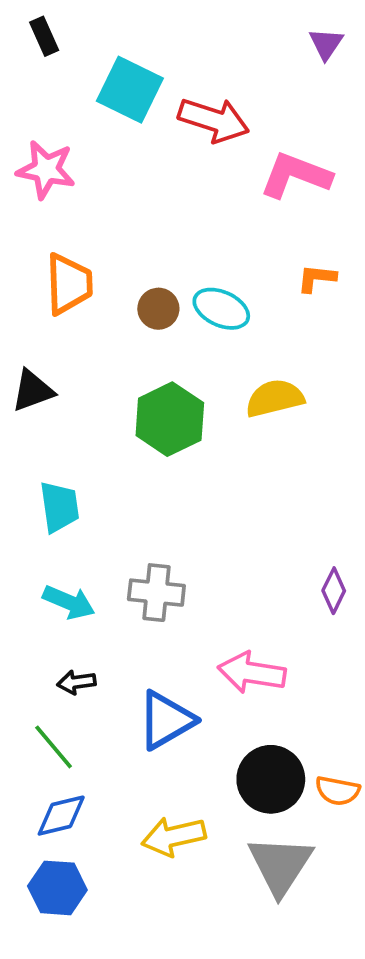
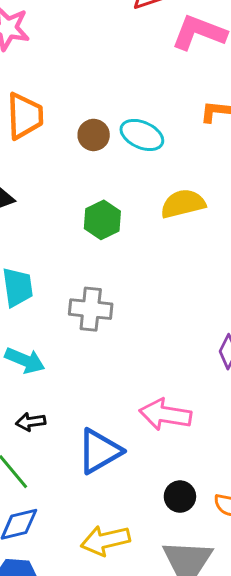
green hexagon: (170, 419) -> (102, 220), size x0.7
gray cross: (156, 593) -> (91, 309), moved
black circle: (271, 779) -> (180, 497), size x0.6

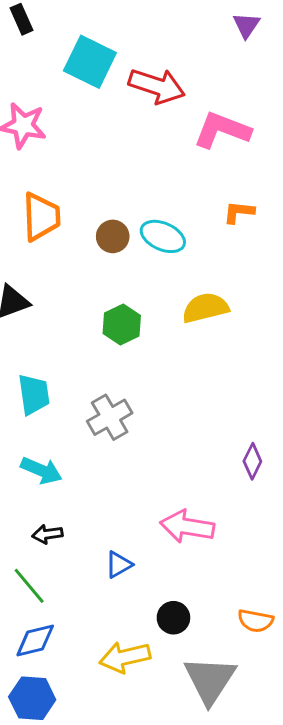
gray cross: (91, 309) -> (110, 417), turned -36
blue triangle: (99, 451) -> (119, 565), size x0.6
black circle: (180, 497) -> (173, 618), moved

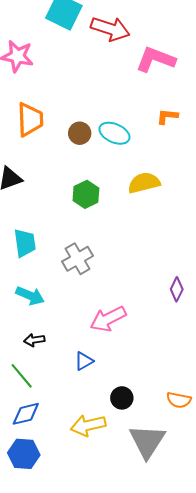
pink arrow: (187, 527) -> (108, 319), moved, turned -36

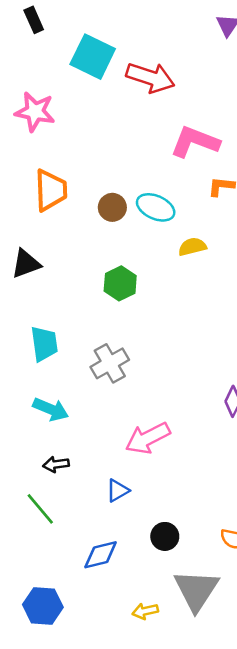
pink L-shape: (156, 59) -> (195, 142), moved
yellow semicircle: (144, 183) -> (192, 247), moved, size x0.7
blue diamond: (26, 414) -> (101, 555), moved
yellow arrow: (88, 425) -> (145, 611), moved, size x0.6

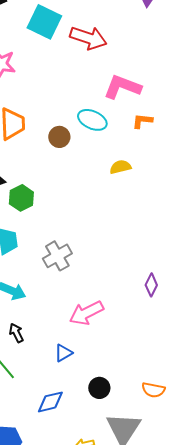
cyan ellipse: (156, 207) -> (92, 120), moved
green hexagon: (120, 283) -> (21, 198), moved
black arrow: (56, 464) -> (16, 333), turned 72

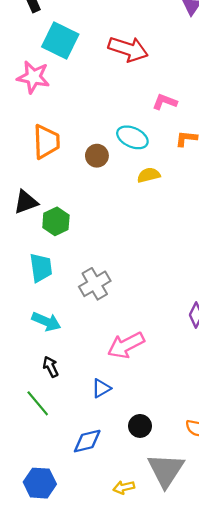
cyan square: (44, 22) -> (60, 40), moved
pink L-shape: (122, 87) -> (165, 102), size x0.6
yellow semicircle: (120, 167) -> (149, 175), moved

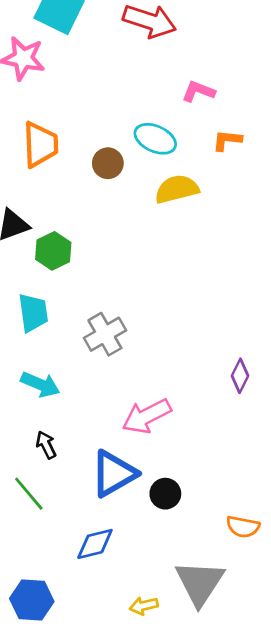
yellow semicircle: (149, 175) -> (177, 189), size x1.4
blue triangle: (101, 388) -> (114, 474), size x1.8
black circle: (140, 426) -> (165, 494), moved

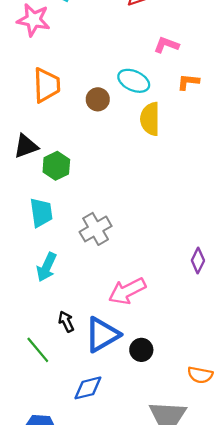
yellow semicircle: (177, 189) -> (150, 119), turned -76
cyan arrow: (40, 384) -> (47, 267), turned 92
black arrow: (46, 445) -> (66, 322), moved

